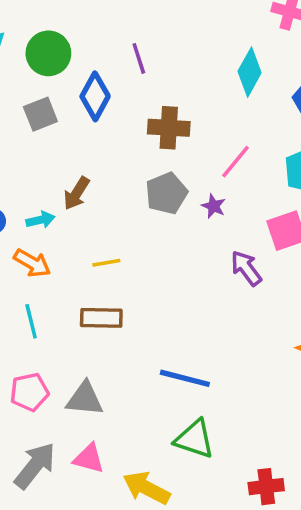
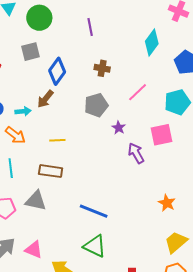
blue diamond: (95, 96) -> (57, 71), moved
brown cross: (169, 128) -> (102, 68), size x0.7
purple star: (214, 206) -> (119, 128), moved
gray triangle: (85, 399) -> (36, 201), moved

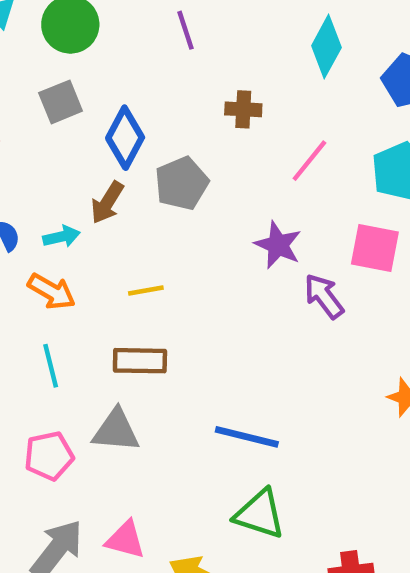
brown cross: (102, 68) -> (243, 109), moved
gray pentagon: (96, 105) -> (182, 183), moved
purple star: (119, 128) -> (278, 245), size x1.5
pink square: (162, 135) -> (375, 248), turned 30

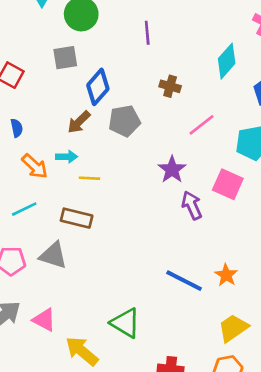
cyan arrow: (62, 237) -> (67, 157), moved
cyan line: (51, 366) -> (24, 209), turned 65
blue line: (247, 437) -> (184, 281), moved

